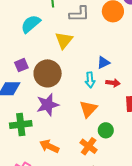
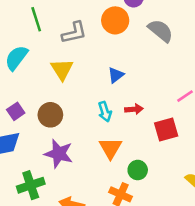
blue triangle: (103, 62) -> (116, 75), moved
brown circle: (48, 73) -> (50, 115), size x0.7
purple star: (48, 105) -> (59, 154), turned -30

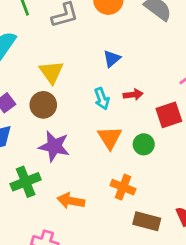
yellow triangle: (62, 69) -> (51, 72), moved
green circle: (138, 170) -> (144, 144), moved

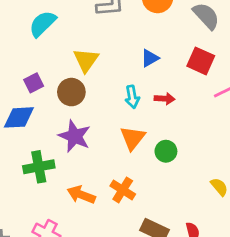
red square: (169, 115) -> (201, 61), moved, turned 32
orange cross: (123, 187) -> (123, 190), moved

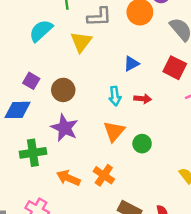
yellow triangle: (86, 60) -> (81, 42), moved
purple square: (34, 83) -> (31, 81), turned -35

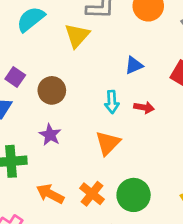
purple star: (65, 128) -> (50, 135), size x0.7
green circle: (142, 144) -> (134, 195), moved, size x1.5

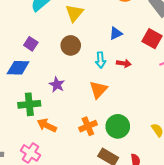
brown circle: (52, 90) -> (71, 45), moved
orange arrow: (50, 194) -> (47, 125), moved
orange cross: (92, 194) -> (88, 126), turned 30

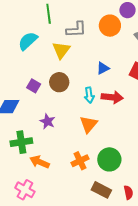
purple square: (31, 44) -> (34, 86), moved
red arrow: (124, 63) -> (112, 97), size x1.5

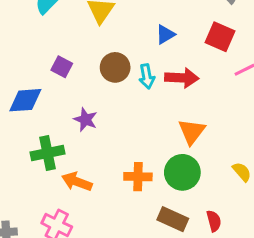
brown circle: (59, 82) -> (115, 67), moved
orange triangle: (88, 124) -> (192, 132), moved
orange cross: (80, 161) -> (138, 177), turned 30

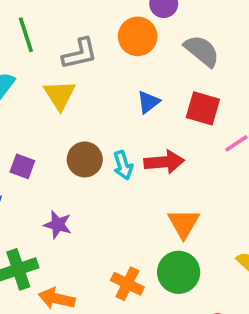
blue triangle: (165, 34) -> (148, 102), moved
orange cross: (138, 177) -> (127, 284), turned 32

